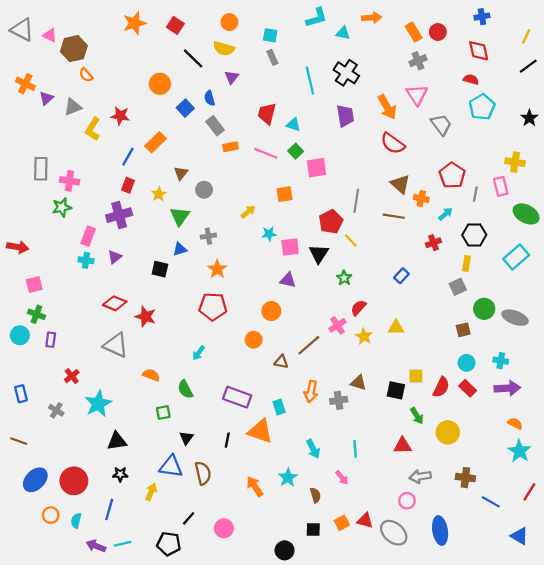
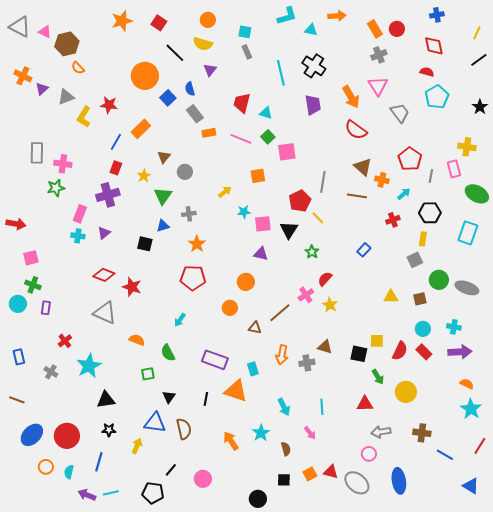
orange circle: (160, 84) -> (145, 76), size x1.4
cyan rectangle: (516, 257) -> (468, 233), turned -30
yellow triangle: (396, 328) -> (391, 297), moved

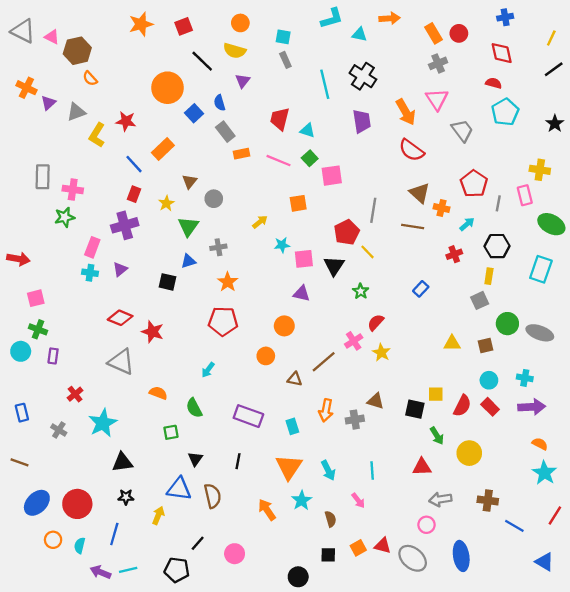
red square: (159, 23) -> (184, 26), turned 35
blue line: (116, 142) -> (134, 164), turned -72
orange triangle: (236, 391) -> (289, 467), moved, turned 45

